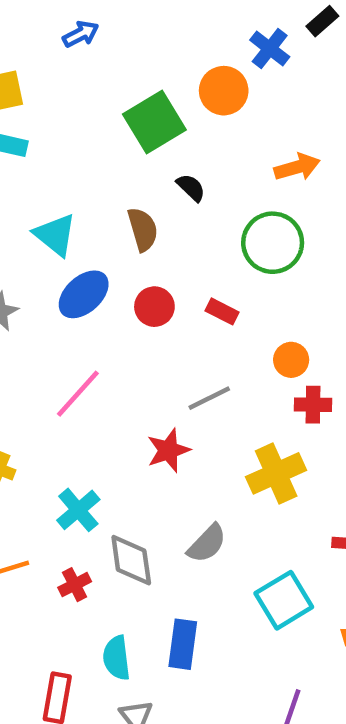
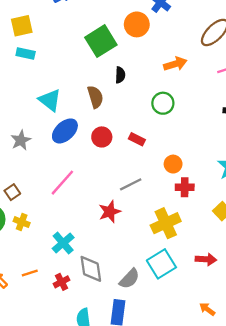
black semicircle: (191, 188) -> (120, 75), turned 49
green circle: (273, 243) -> (163, 103), size x0.7
gray semicircle: (207, 544) -> (129, 279), moved
cyan square: (284, 600) -> (161, 264), moved

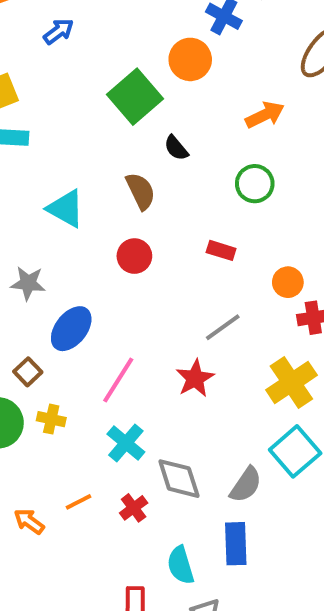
black semicircle: (120, 75) -> (176, 148), turned 147
blue ellipse: (65, 131) -> (71, 329), moved
red circle: (102, 137) -> (134, 256), moved
gray star: (21, 140) -> (28, 283), turned -30
pink line: (62, 183) -> (118, 380), moved

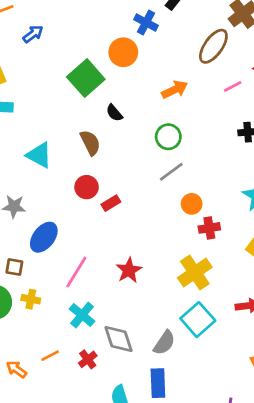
red rectangle: (221, 250) -> (111, 203), moved, turned -48
gray line: (223, 327) -> (171, 172), moved
brown square: (28, 372) -> (14, 267), turned -36

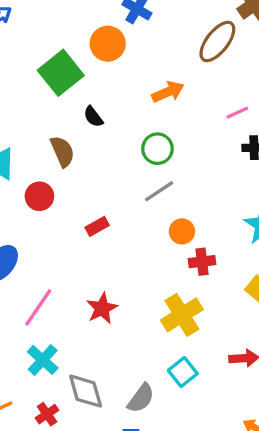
pink line: (233, 86) -> (237, 113), moved
red circle: (87, 187) -> (39, 196), moved
red rectangle: (111, 203) -> (97, 226), moved
cyan square: (198, 320) -> (183, 372), size x0.7

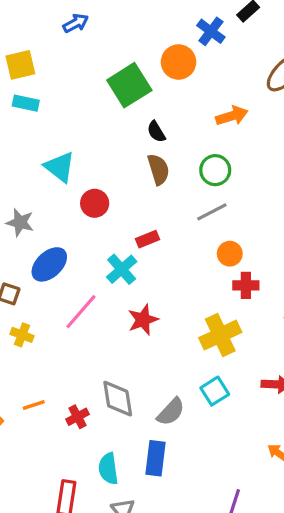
brown semicircle: (63, 151) -> (158, 169), moved
cyan cross: (43, 360) -> (122, 269), moved

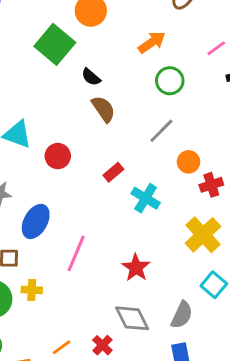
green circle: (215, 170) -> (170, 81), moved
cyan cross: (122, 269) -> (146, 198), moved
red star: (143, 320) -> (136, 268), moved

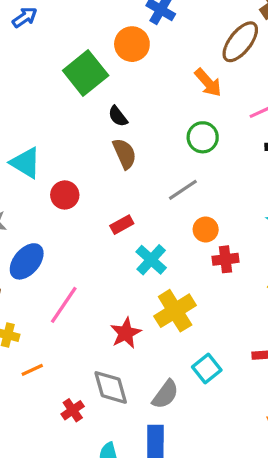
orange arrow: (152, 42) -> (208, 83), moved, turned 72
yellow cross: (203, 235) -> (175, 311), moved
orange line: (61, 347) -> (32, 370), moved

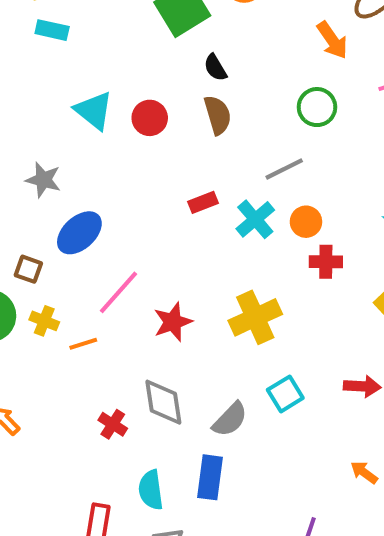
red circle: (65, 195) -> (150, 118), moved
cyan cross: (151, 260) -> (255, 219), moved
red star: (126, 333) -> (173, 322), moved
orange line: (32, 370) -> (83, 344), moved
red cross: (73, 410) -> (113, 424), turned -30

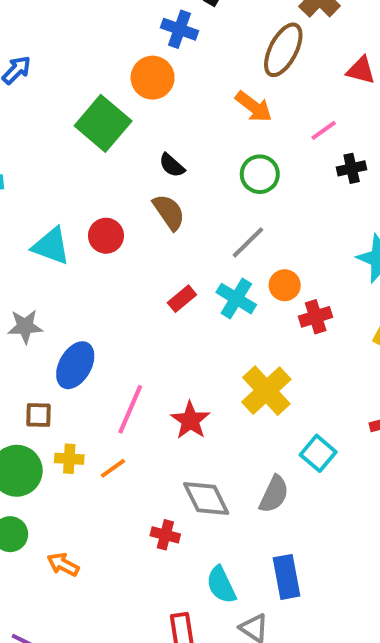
black semicircle: (215, 68) -> (172, 165), moved
blue rectangle: (210, 477) -> (286, 577), moved

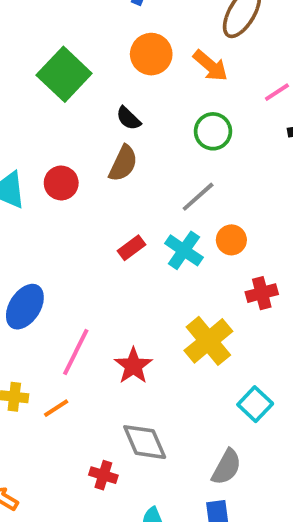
orange circle: (153, 78) -> (151, 54), moved
brown semicircle: (169, 212) -> (123, 163), turned 57
red cross: (316, 317) -> (262, 293), moved
gray semicircle: (274, 494) -> (227, 467), moved

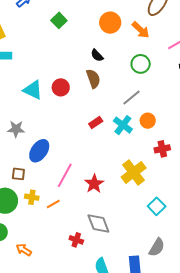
green square: (64, 74) -> (59, 20), moved, size x0.6
brown semicircle: (123, 163) -> (93, 79), turned -48
gray semicircle: (227, 467) -> (157, 247), moved

